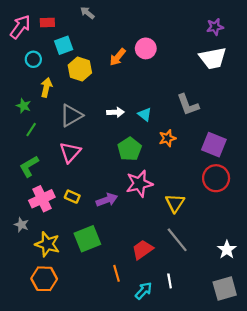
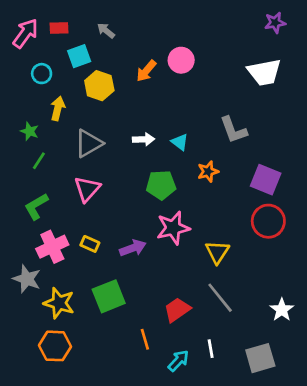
gray arrow: (87, 13) -> (106, 31), moved
purple star: (215, 27) -> (275, 23), moved
green pentagon: (130, 149) -> (161, 185), turned 30
gray star: (21, 225) -> (27, 279), size x1.5
gray square: (225, 288) -> (260, 358), moved

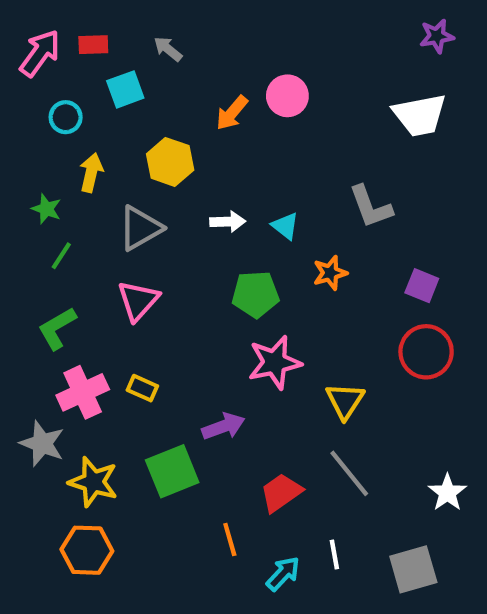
yellow hexagon: (99, 86) -> (170, 162), moved
purple square: (266, 180) -> (422, 286), size x0.7
purple arrow: (133, 248) -> (223, 426), moved

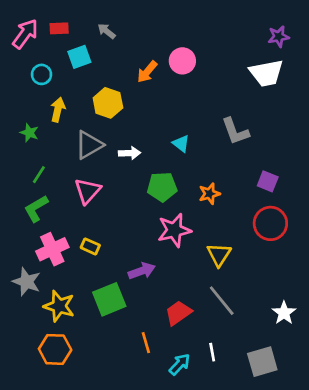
purple star: (437, 36) -> (279, 37), moved
white arrow: (228, 222) -> (130, 153), moved
green line: (61, 256) -> (39, 175), moved
orange star: (330, 273) -> (209, 194), moved

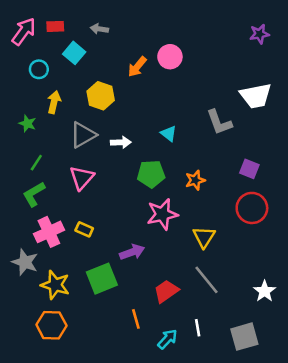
gray arrow: (107, 31) -> (99, 29), turned -30
cyan square: (79, 57) -> (74, 53), turned -30
white trapezoid: (266, 73) -> (256, 96), moved

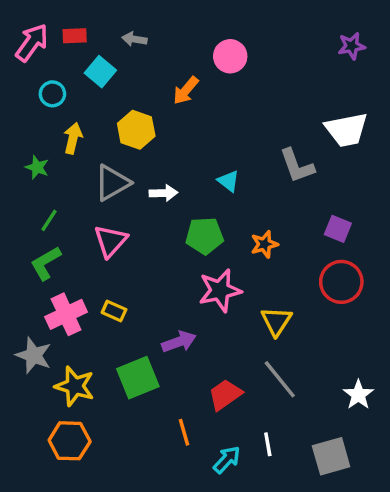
pink circle: (170, 57) -> (230, 56), moved

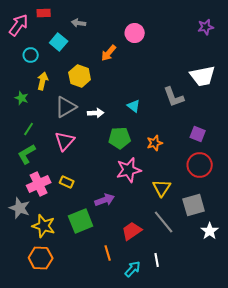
red rectangle: (75, 36) -> (44, 13), moved
gray square: (331, 456) -> (194, 205), moved

